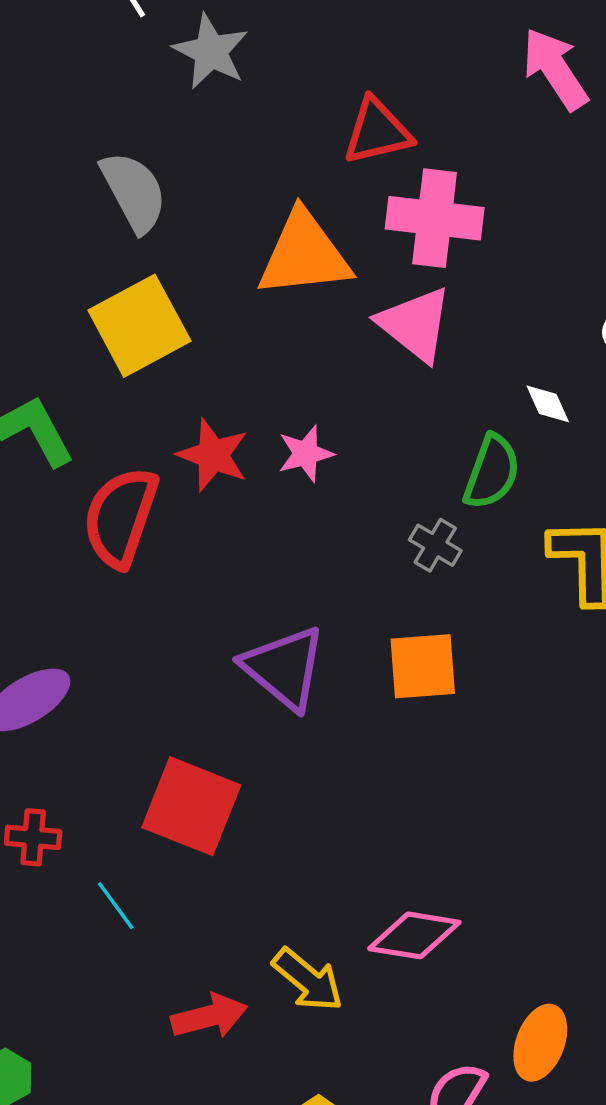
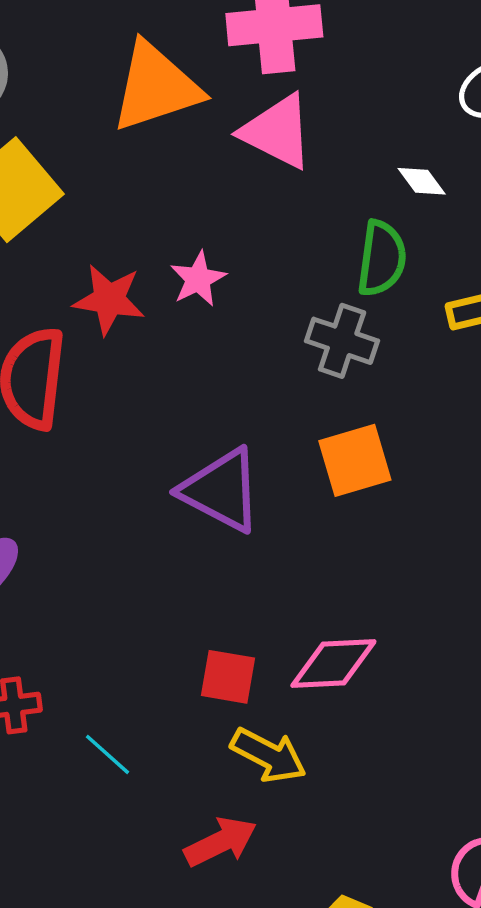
gray cross: (435, 545) -> (342, 341), size x1.4
red square: (191, 806) -> (228, 677), moved, size x0.6
pink diamond: (414, 935) -> (333, 663), moved
yellow arrow: (308, 980) -> (269, 755), moved

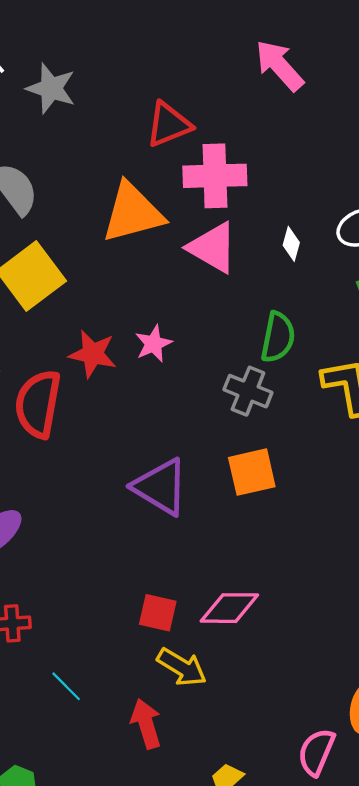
white diamond: (422, 181) -> (291, 244), moved, turned 48
cyan line: (108, 754) -> (66, 686), moved
red arrow: (221, 842) -> (146, 724), turned -84

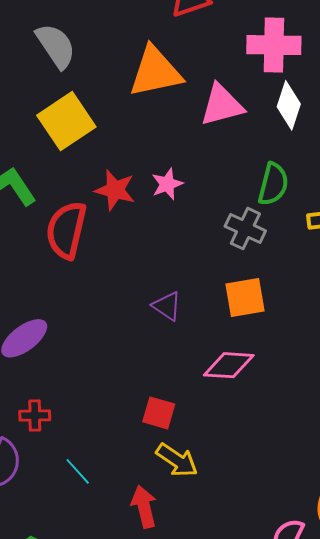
pink cross: (215, 176) -> (274, 45), moved
white diamond: (291, 244) -> (289, 105), size x1.6
pink triangle: (213, 248) -> (222, 105), turned -48
purple triangle: (161, 487) -> (167, 306), size x0.6
pink diamond: (229, 608) -> (229, 365), moved

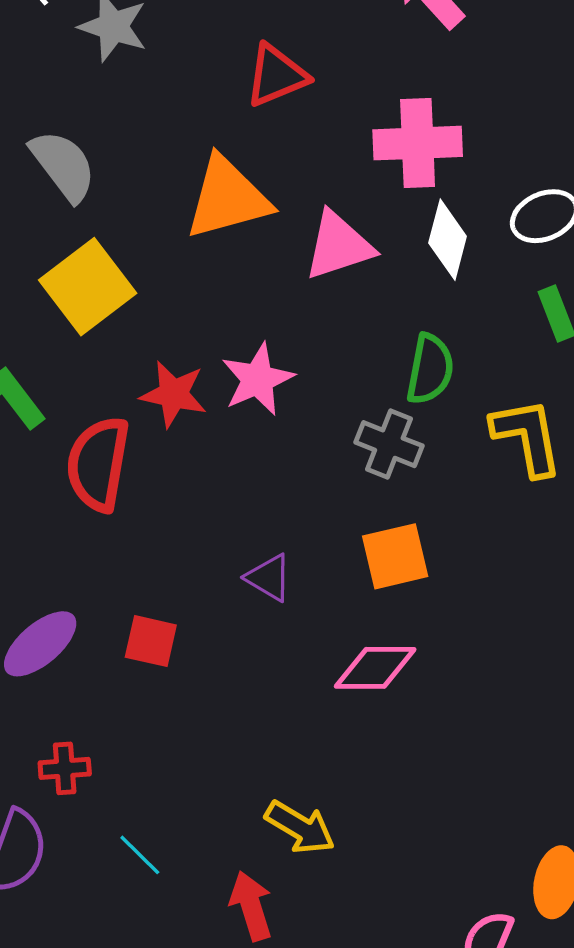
pink star: (167, 184) -> (258, 379), size x1.4
red square: (159, 413) -> (151, 641), moved

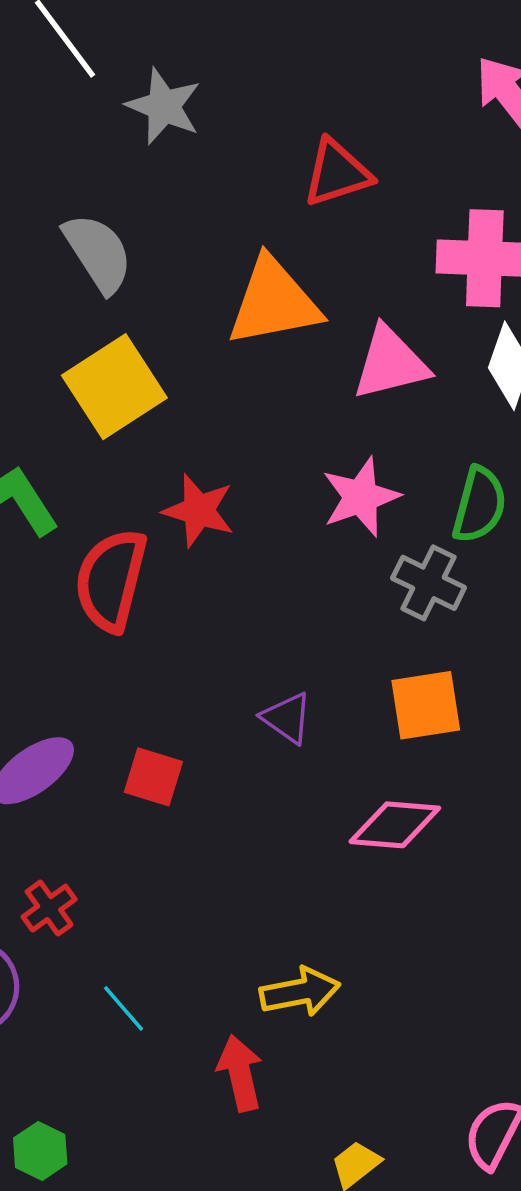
pink star: (258, 379) -> (361, 497), moved
red cross: (65, 768) -> (49, 908), turned -36
yellow arrow: (300, 827) -> (300, 992), turned -46

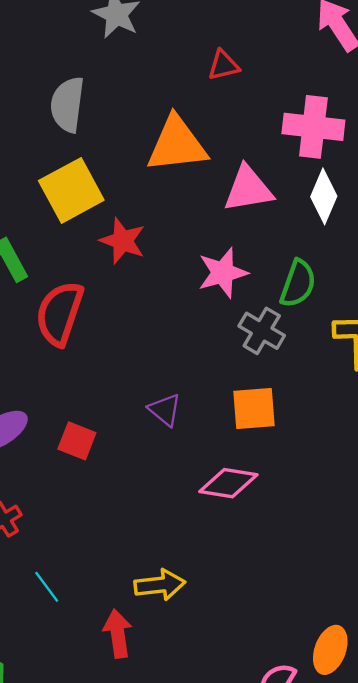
red triangle: (337, 173) -> (224, 65), size x0.7
gray semicircle: (98, 253) -> (67, 105), turned -144
red star: (199, 511) -> (123, 241), moved

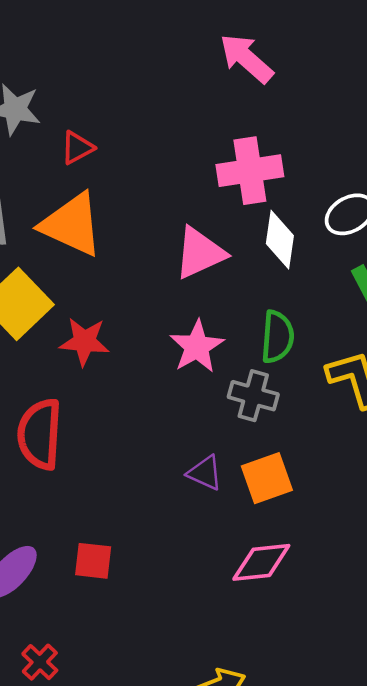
red triangle: (224, 65) -> (77, 148), moved
orange triangle: (177, 144) -> (72, 225), moved, turned 46
purple triangle: (165, 410) -> (205, 473), moved

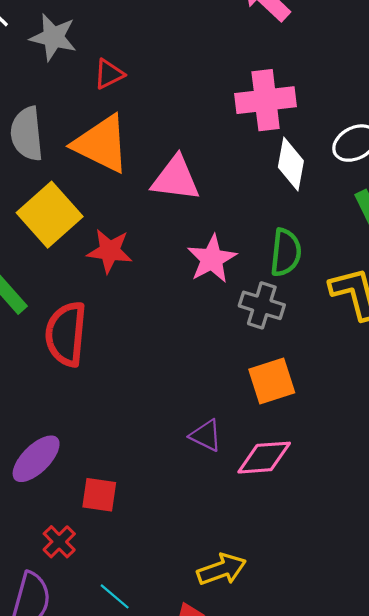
pink triangle: (200, 253) -> (176, 179), moved, turned 30
purple triangle: (205, 473) -> (206, 435), moved
red square: (93, 561) -> (99, 495), moved

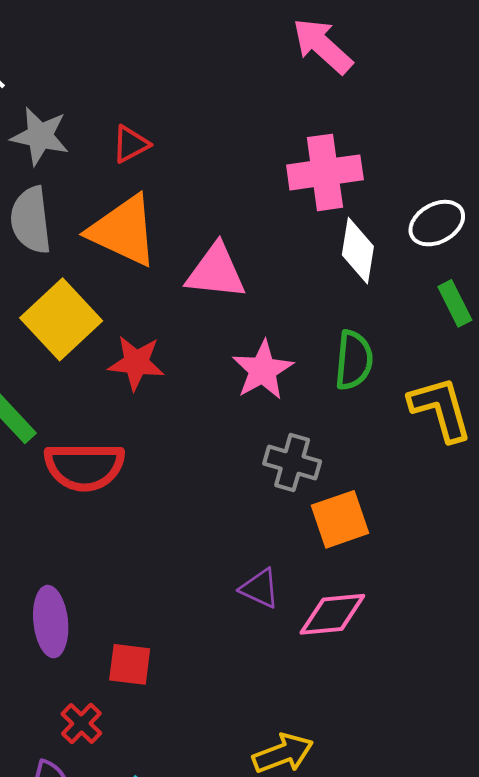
gray star: (53, 37) -> (40, 136), moved
gray cross: (262, 305) -> (292, 463), moved
red semicircle: (66, 334) -> (84, 467), turned -94
purple ellipse: (36, 459) -> (51, 622), turned -50

